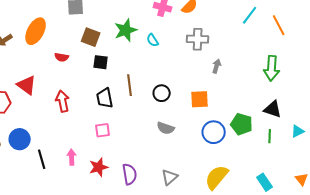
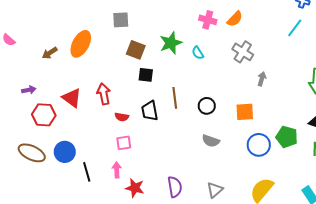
gray cross: (198, 39) -> (243, 52), turned 30
red semicircle: (62, 57) -> (122, 117), moved
red arrow: (63, 101) -> (104, 94), moved
pink square: (103, 130) -> (124, 143), moved
red star: (99, 167) -> (135, 188), moved, turned 30

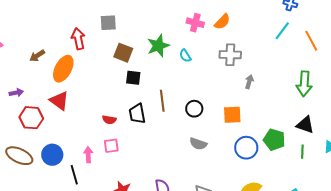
orange ellipse: (81, 44) -> (63, 69), moved
gray cross: (243, 52) -> (230, 55), turned -30
red arrow: (104, 94) -> (78, 39), moved
pink arrow: (117, 170) -> (88, 155), moved

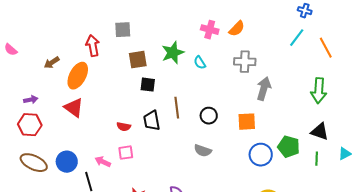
brown square: (123, 53) -> (138, 60), turned -30
gray arrow: (249, 82) -> (264, 89), size x1.6
red hexagon: (31, 118) -> (30, 125), moved
gray semicircle: (198, 144) -> (203, 151), moved
pink arrow: (88, 155) -> (103, 162), turned -63

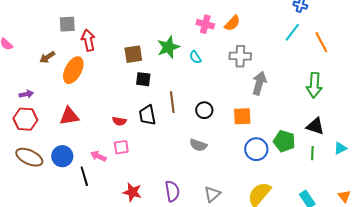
gray square: (123, 30) -> (67, 24), moved
red triangle: (74, 108) -> (69, 116), moved, turned -45

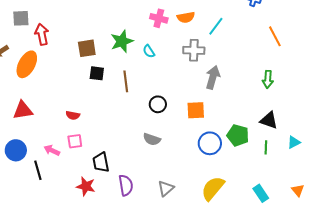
orange semicircle: (232, 23) -> (186, 17), turned 36
cyan line: (292, 32) -> (216, 26), moved
green arrow: (314, 85) -> (268, 79), size x0.7
brown line: (172, 102) -> (126, 81), moved
black trapezoid: (147, 115) -> (101, 162), moved

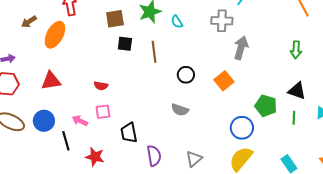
orange square: (196, 110) -> (224, 81), turned -36
blue circle: (210, 143) -> (242, 128), moved
red star: (86, 186) -> (95, 157), moved

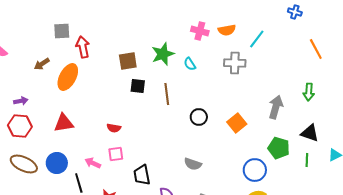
gray arrow: (241, 48) -> (276, 107), moved
gray semicircle: (180, 110) -> (193, 164), moved

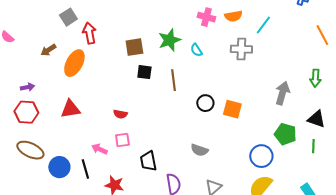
gray square: (62, 31) -> (68, 17), turned -30
orange square: (237, 123) -> (232, 109), moved, turned -36
blue circle: (57, 163) -> (59, 167), moved

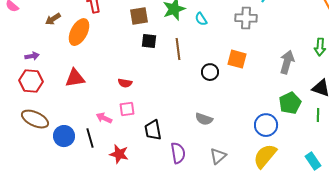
orange square: (232, 109) -> (237, 59), moved
green pentagon: (285, 134) -> (290, 103), turned 30

